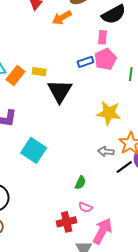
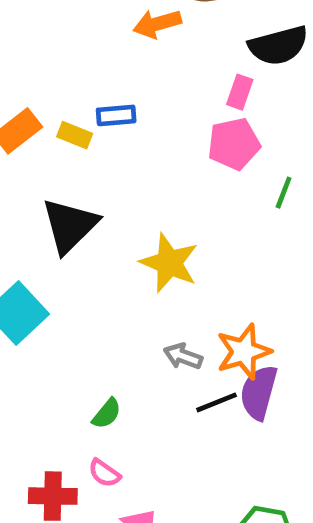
blue rectangle: (86, 62) -> (116, 115), moved
black triangle: (60, 91) -> (70, 225), moved
yellow star: (109, 113) -> (169, 263), moved

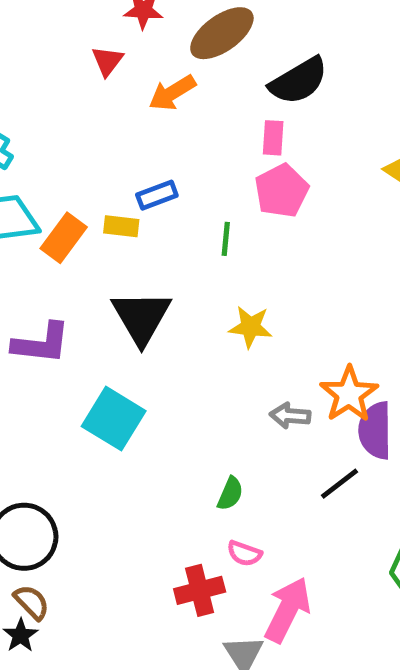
green line: (284, 193) -> (226, 239), moved
yellow star: (169, 263) -> (250, 327), size x0.7
black line: (216, 402) -> (340, 484), moved

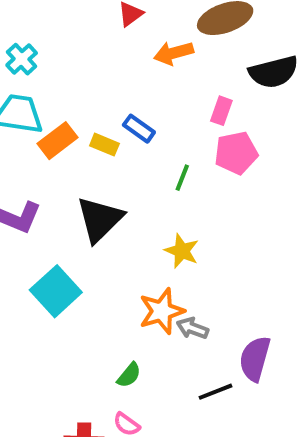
pink rectangle: (273, 138) -> (221, 111), moved
blue rectangle: (157, 195) -> (139, 129), turned 40
orange star: (349, 394) -> (162, 311), moved

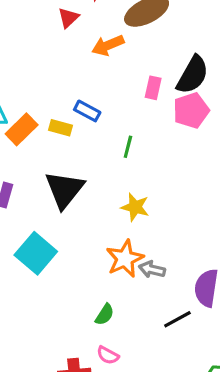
black semicircle: (274, 72) -> (193, 75), moved, turned -39
pink pentagon: (236, 153) -> (191, 110), moved

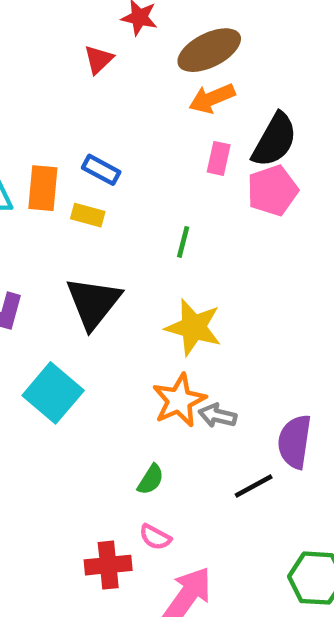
orange arrow: (108, 45) -> (212, 98), moved
blue rectangle: (87, 111) -> (101, 170), moved
orange rectangle: (22, 129) -> (43, 188), moved, turned -40
yellow star: (135, 207) -> (193, 327), size x1.4

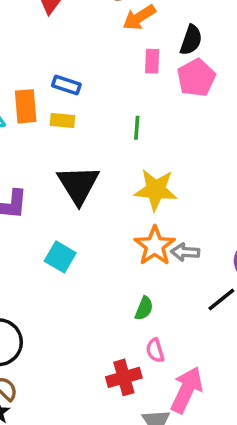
black semicircle: (274, 140) -> (191, 40), size x0.7
cyan square: (53, 393) -> (60, 257), size x0.7
pink semicircle: (155, 537) -> (155, 350), turned 55

